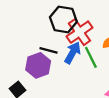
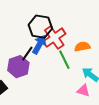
black line: (48, 50) -> (27, 54), turned -70
blue arrow: (73, 53) -> (39, 45), moved

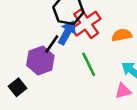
green line: (64, 60) -> (89, 64), moved
pink triangle: (83, 91) -> (123, 91), turned -32

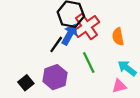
orange semicircle: (122, 35) -> (118, 37), turned -90
purple hexagon: (40, 61) -> (55, 77), moved

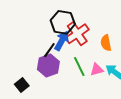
purple hexagon: (55, 77) -> (48, 66), moved
pink triangle: (119, 86) -> (97, 70), moved

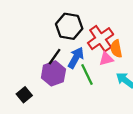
red cross: (77, 34) -> (101, 39), moved
blue arrow: (62, 41) -> (76, 58), moved
pink triangle: (97, 70) -> (106, 59), moved

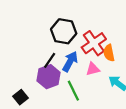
pink triangle: (106, 59) -> (93, 69), moved
green line: (87, 75) -> (73, 91), moved

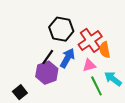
green line: (73, 91) -> (96, 86), moved

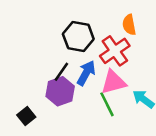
orange semicircle: (105, 50) -> (129, 25), moved
pink triangle: (89, 65) -> (114, 82), size x1.5
green line: (96, 86) -> (107, 104), moved

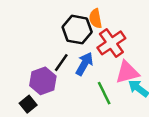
orange semicircle: (129, 25) -> (95, 18), moved
pink triangle: (114, 82) -> (127, 72), moved
purple hexagon: (60, 91) -> (43, 81), moved

